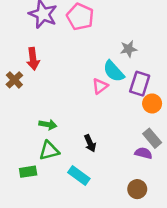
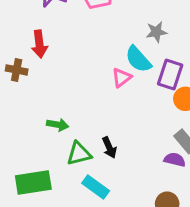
brown cross: (14, 80) -> (17, 70), turned -35
green triangle: (49, 151) -> (79, 154), moved
green rectangle: (28, 172) -> (33, 182), size x1.6

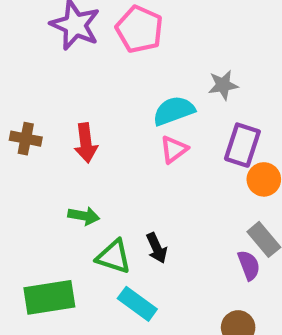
red arrow: (39, 44) -> (86, 143), moved
cyan semicircle: (138, 59) -> (174, 111), moved, turned 112
green triangle: (79, 154) -> (114, 257), turned 32
purple semicircle: (175, 160) -> (249, 265), turned 55

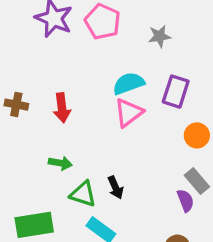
gray star: (223, 85) -> (159, 36), moved
purple rectangle: (242, 145) -> (176, 92), moved
pink triangle: (174, 149) -> (129, 113), size x1.4

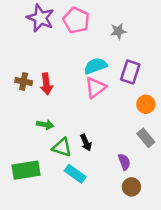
brown cross: (16, 105) -> (24, 81), moved
purple semicircle: (185, 201) -> (124, 162), moved

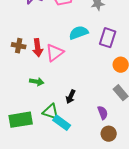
pink triangle: (96, 87) -> (55, 53), moved
black arrow: (86, 143) -> (71, 97), turned 48
green triangle: (62, 147) -> (51, 112), moved

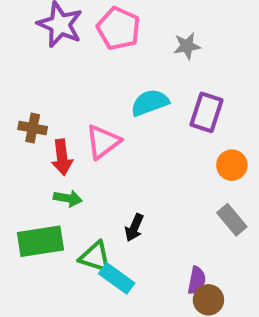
red arrow: (38, 48) -> (62, 157), moved
purple semicircle: (103, 113) -> (197, 280), moved, turned 32
green rectangle: (21, 120) -> (40, 241), moved

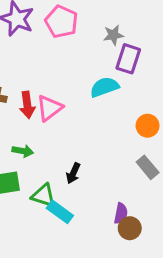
cyan semicircle: (150, 103) -> (104, 87), moved
purple rectangle: (206, 112) -> (128, 59), moved
red arrow: (62, 157) -> (27, 105), moved

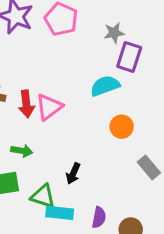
orange circle: (148, 126) -> (122, 127), moved
cyan rectangle: (60, 212) -> (60, 213), turned -30
purple semicircle: (121, 213) -> (99, 217), moved

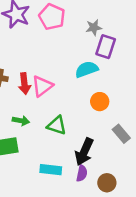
black arrow: (73, 174) -> (84, 152), moved, size x1.6
green triangle: (43, 196) -> (57, 125), moved

